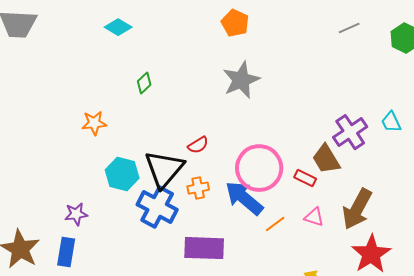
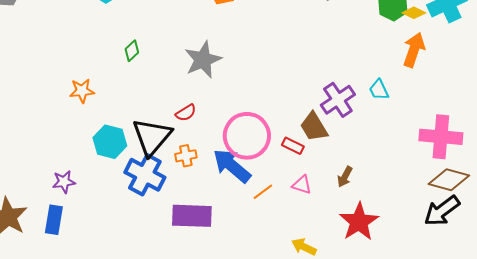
gray star: (241, 80) -> (203, 60), moved
brown arrow: (357, 209) -> (345, 177), size x0.5

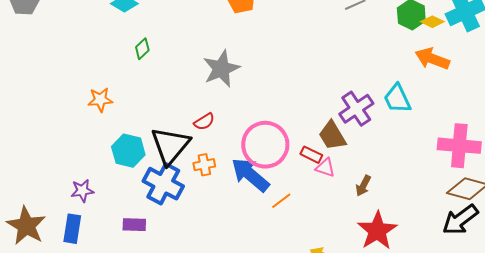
orange arrow: (414, 50) -> (432, 59), turned -88
green diamond: (132, 51) -> (142, 49), moved
cyan trapezoid: (379, 90) -> (397, 99), size x1.4
pink triangle: (302, 185) -> (325, 168), moved
purple rectangle: (192, 216) -> (134, 225), moved, size x0.6

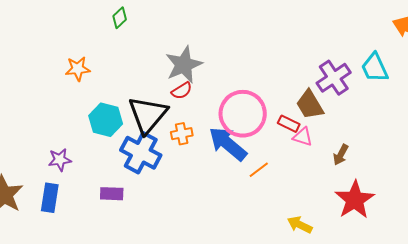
gray star: (221, 69) -> (184, 65), moved

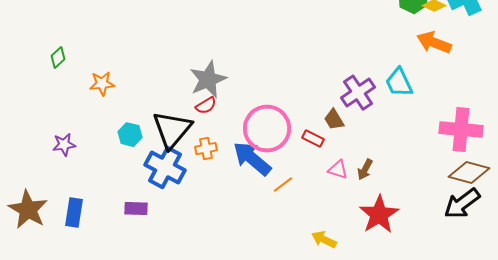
green diamond: (120, 18) -> (58, 58), moved
brown trapezoid: (310, 105) -> (334, 120), size x0.7
cyan hexagon: (106, 120) -> (130, 135), size x0.7
pink triangle: (303, 137) -> (338, 170), moved
purple star: (60, 160) -> (64, 145), moved

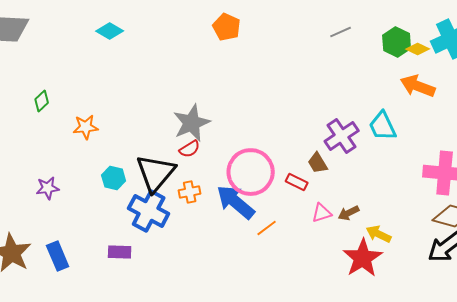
pink triangle: (338, 170) -> (322, 213), turned -35
brown arrow: (365, 170) -> (349, 213), turned 35
blue rectangle: (74, 213) -> (58, 256), turned -32
yellow arrow: (324, 240) -> (379, 234), moved

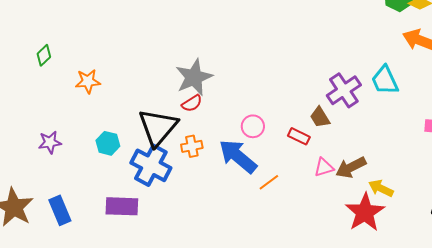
pink circle: (251, 172) -> (253, 126), size x0.5
cyan hexagon: (114, 178) -> (108, 143), moved
brown arrow: (349, 213) -> (351, 167), size x1.4
purple rectangle: (120, 252) -> (122, 206), size x1.4

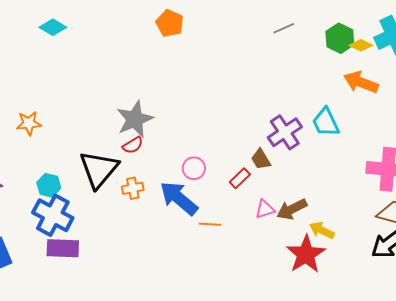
red rectangle: (299, 136) -> (240, 178), turned -70
blue cross: (151, 165) -> (53, 215), moved
orange line: (269, 182) -> (210, 224), turned 40

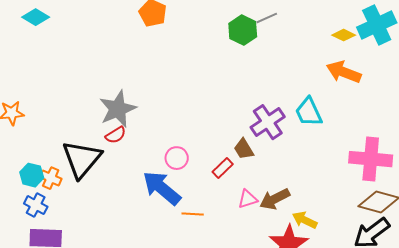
green hexagon: (340, 38) -> (243, 30), moved
orange cross: (133, 188) -> (51, 178), moved, turned 35
blue cross: (53, 215) -> (36, 205), size x0.6

